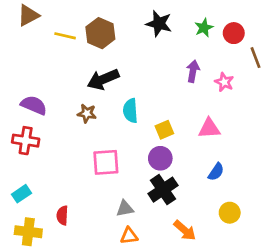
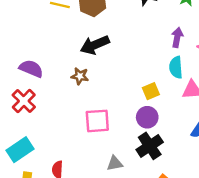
cyan semicircle: (130, 111) -> (176, 67), moved
red cross: (26, 141) -> (24, 101), turned 35
cyan rectangle: (22, 194) -> (20, 150), size x1.5

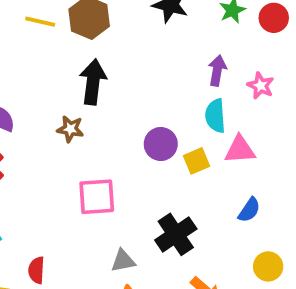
black arrow: (95, 45) -> (93, 82), turned 120
yellow square: (151, 91) -> (197, 161), moved
purple circle: (147, 117) -> (161, 144), moved

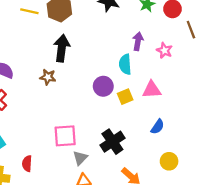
cyan semicircle: (215, 116) -> (125, 64), moved
pink square: (97, 197) -> (65, 136), moved
gray triangle: (123, 261) -> (80, 158), turned -35

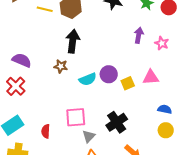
cyan semicircle: (125, 64) -> (88, 79), moved, turned -108
blue semicircle: (157, 127) -> (165, 109), moved, turned -112
yellow circle: (169, 161) -> (166, 130), moved
red semicircle: (27, 164) -> (46, 131), moved

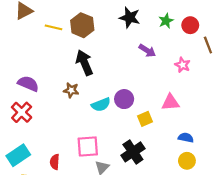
purple arrow: (139, 35) -> (147, 51), moved, turned 112
black arrow: (73, 41) -> (84, 63), turned -30
yellow square: (128, 83) -> (145, 119), moved

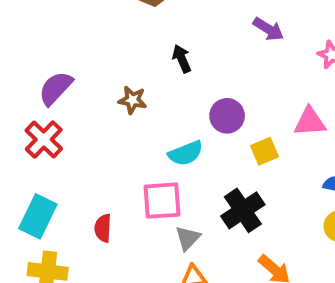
black arrow: (84, 63) -> (182, 59), moved, size x0.6
purple semicircle: (28, 84) -> (56, 88), turned -70
cyan semicircle: (101, 105) -> (186, 153), moved
cyan rectangle: (18, 155) -> (38, 216), turned -30

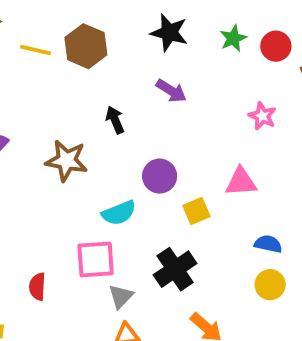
purple arrow: (268, 29) -> (171, 91), moved
brown star: (132, 100) -> (67, 161), size x1.5

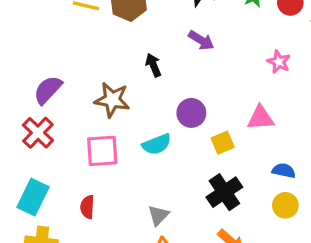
pink square: (96, 259) -> (102, 151), moved
black cross: (175, 269) -> (224, 192), moved

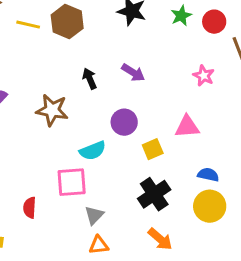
purple arrow: (201, 40) -> (133, 73), moved
pink square: (102, 151) -> (72, 182), moved
yellow circle: (285, 205) -> (210, 206), size x1.4

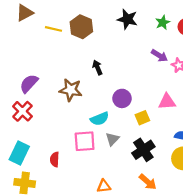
purple arrow: (133, 73) -> (159, 56), moved
gray triangle: (94, 215) -> (112, 139), moved

